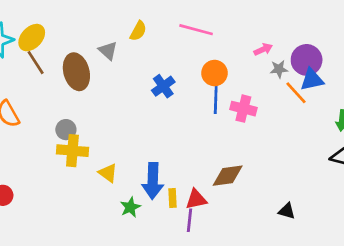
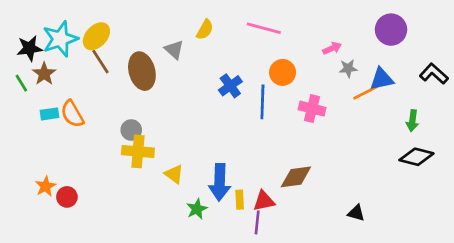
purple circle: (307, 60) -> (391, 30), moved
orange line: (296, 93) -> (366, 92), turned -75
blue line: (216, 97) -> (262, 102), moved

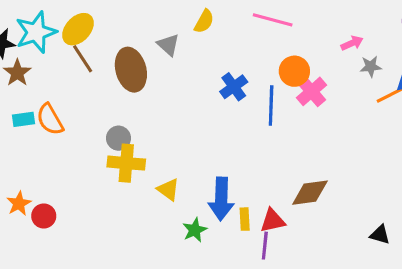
pink cross: (312, 109) -> (312, 91), moved, turned 35

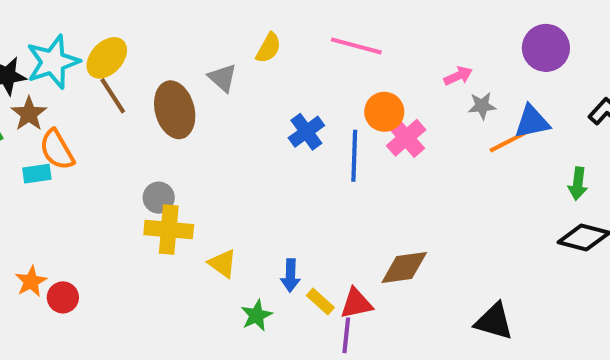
orange semicircle: (50, 119) -> (57, 150), moved
blue arrow: (221, 199) -> (290, 275), size x0.6
yellow rectangle: (245, 219) -> (320, 301), turned -45
black triangle: (380, 235) -> (494, 321), size x1.5

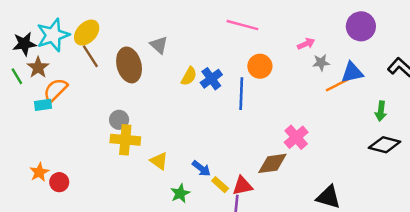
yellow semicircle: (268, 48) -> (189, 76), moved
pink cross: (406, 138) -> (296, 137), moved
orange semicircle: (57, 150) -> (55, 90), turned 75
blue arrow: (290, 275) -> (201, 168), turned -54

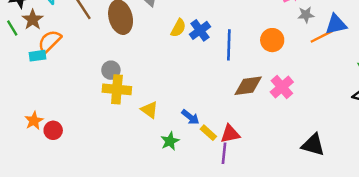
orange circle: (260, 66) -> (272, 40), moved
brown diamond: (272, 163) -> (248, 86), moved

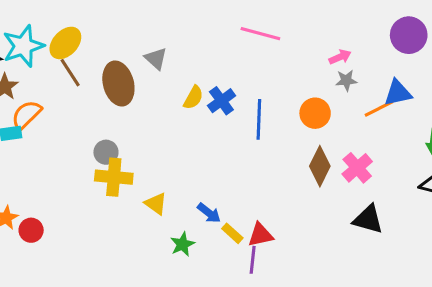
gray star: (306, 15) -> (346, 80), moved
brown diamond: (248, 86) -> (320, 166), moved, turned -56
pink cross: (282, 87) -> (357, 168), moved
black triangle: (313, 145) -> (368, 219), moved

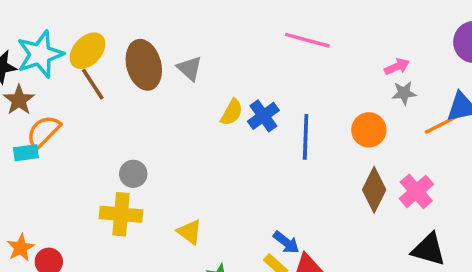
brown ellipse: (118, 84) -> (144, 65), moved
yellow cross: (114, 177) -> (121, 214), moved
blue arrow: (209, 213) -> (286, 242), moved

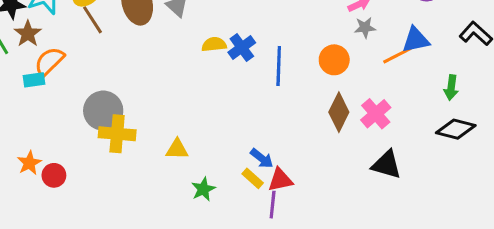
yellow semicircle: (232, 112) -> (214, 44), turned -125
gray circle: (133, 174) -> (103, 111), moved, size x1.6
yellow triangle: (189, 232) -> (177, 149), turned -35

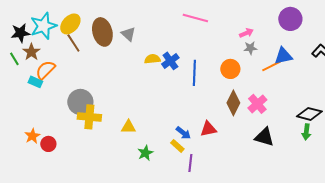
cyan rectangle: (34, 80) -> (35, 82), turned 32
green arrow: (451, 88) -> (306, 132), moved
red triangle: (280, 180) -> (208, 129), moved

